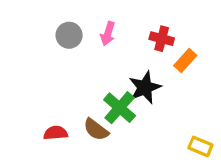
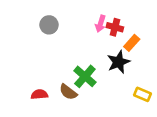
pink arrow: (108, 34) -> (101, 24), moved
black star: (145, 87) -> (119, 62), moved
yellow rectangle: (200, 146) -> (142, 94), moved

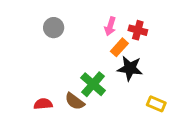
red cross: (115, 27) -> (138, 30), moved
orange rectangle: (132, 43) -> (119, 47), moved
black star: (119, 62) -> (130, 68), turned 30

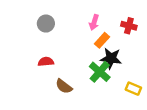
red cross: (138, 30) -> (129, 26), moved
green cross: (93, 84) -> (100, 72), moved
red semicircle: (43, 104) -> (46, 62), moved

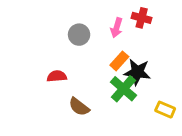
gray circle: (46, 24) -> (79, 35), moved
red cross: (129, 26) -> (142, 18), moved
orange rectangle: (102, 40) -> (119, 61), moved

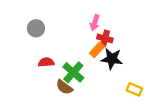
red cross: (142, 18) -> (105, 38), moved
gray circle: (79, 35) -> (36, 28), moved
green cross: (123, 89) -> (73, 72), moved

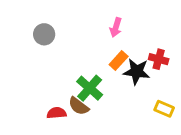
red cross: (105, 38) -> (159, 59), moved
red semicircle: (46, 62) -> (57, 113), moved

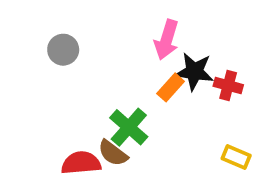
pink arrow: (116, 27) -> (167, 40), size x1.4
black star: (137, 72) -> (194, 72), moved
red semicircle: (57, 113) -> (81, 163), size x1.4

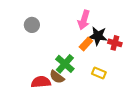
yellow rectangle: (236, 157) -> (99, 73), moved

